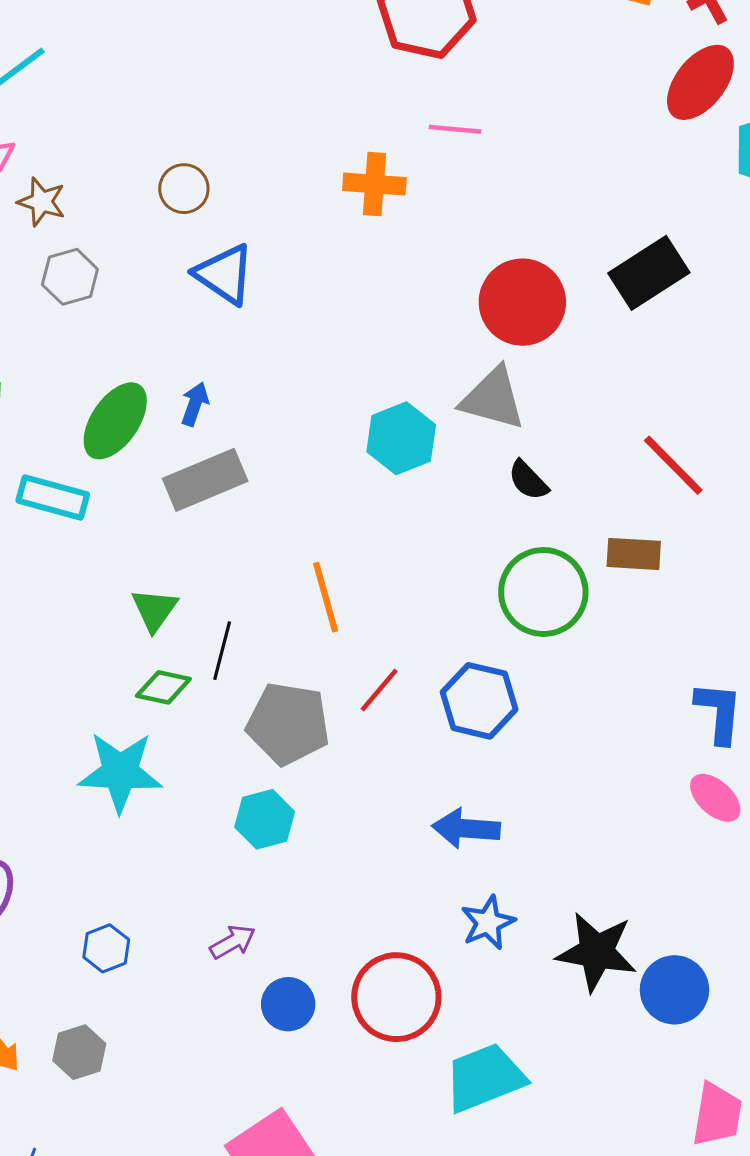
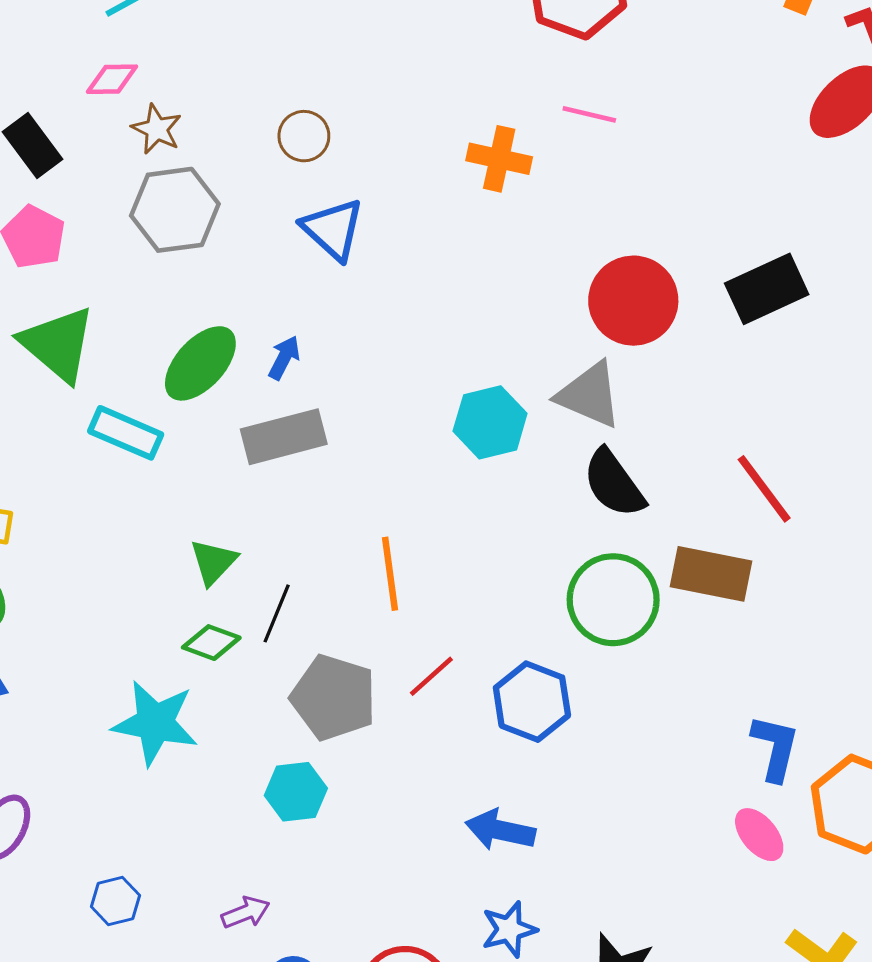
gray hexagon: (70, 277) -> (175, 210), size x1.5
black semicircle: (528, 480) -> (614, 483), size x1.6
brown rectangle: (634, 554) -> (711, 574), size x1.4

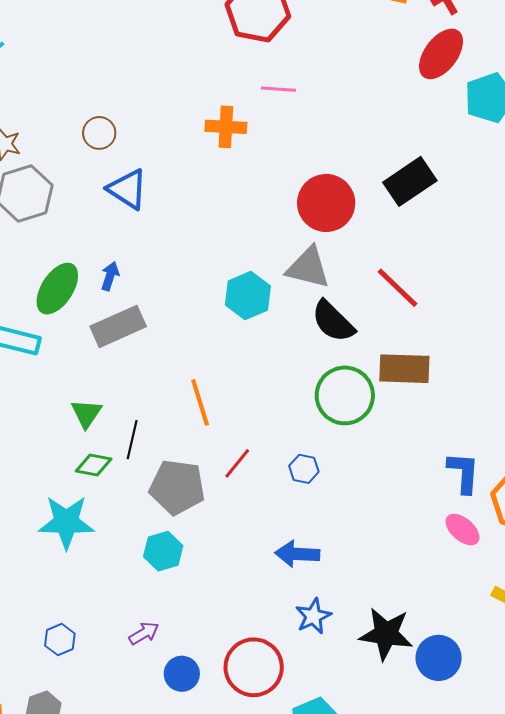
red line: (764, 489) -> (397, 288), moved
blue hexagon: (532, 702) -> (304, 469), size x0.6

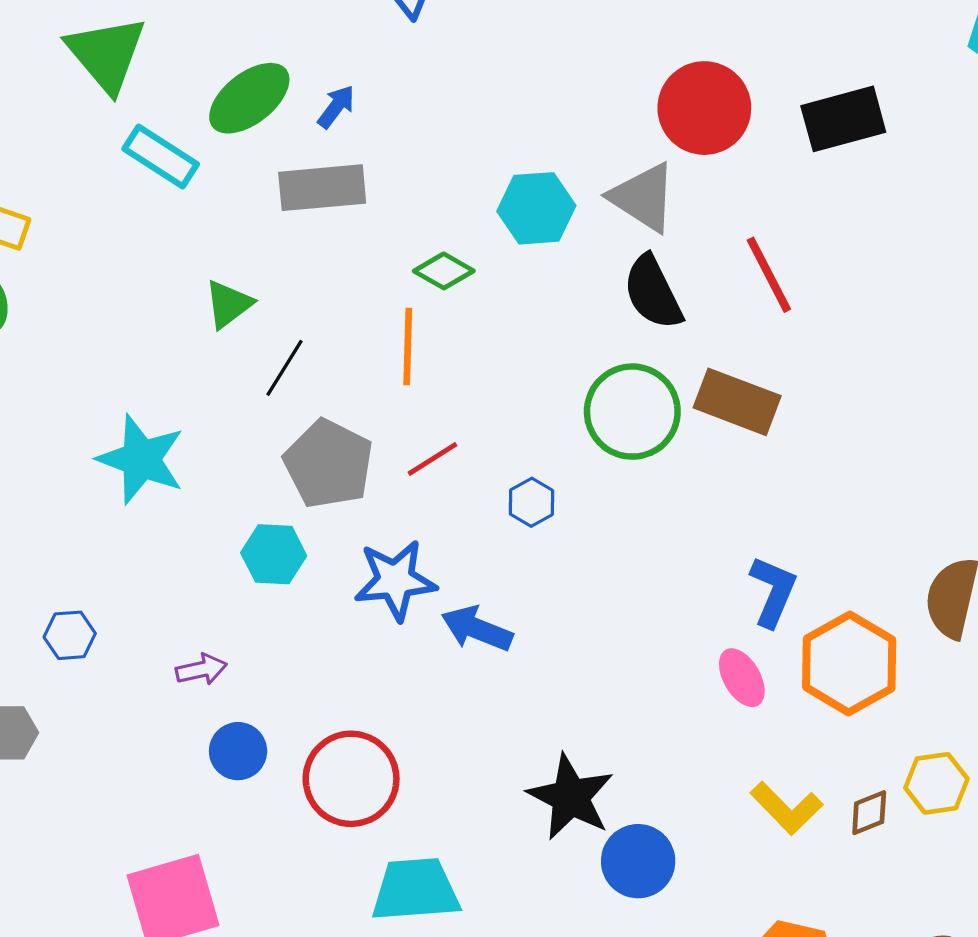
green diamond: (94, 465) -> (444, 271), moved
blue star: (313, 616) -> (395, 580), moved, size x1.4

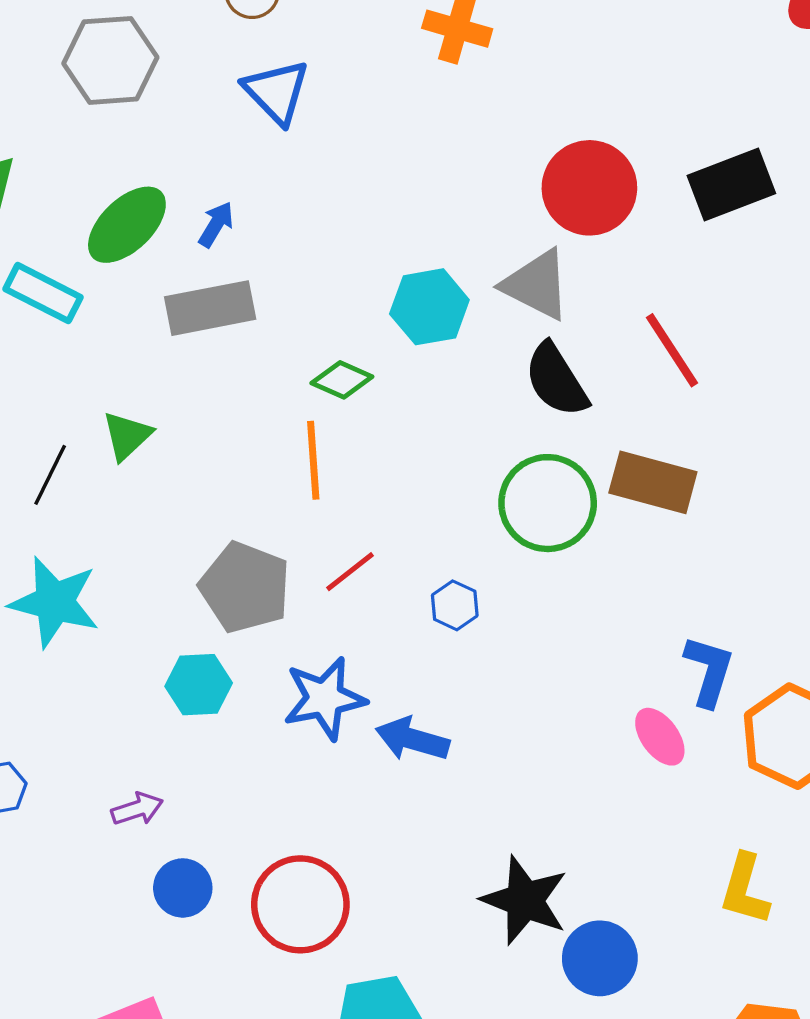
black line: (285, 368) -> (50, 475), moved
pink ellipse: (742, 678) -> (660, 737), moved
yellow L-shape: (786, 808) -> (745, 889), turned 66

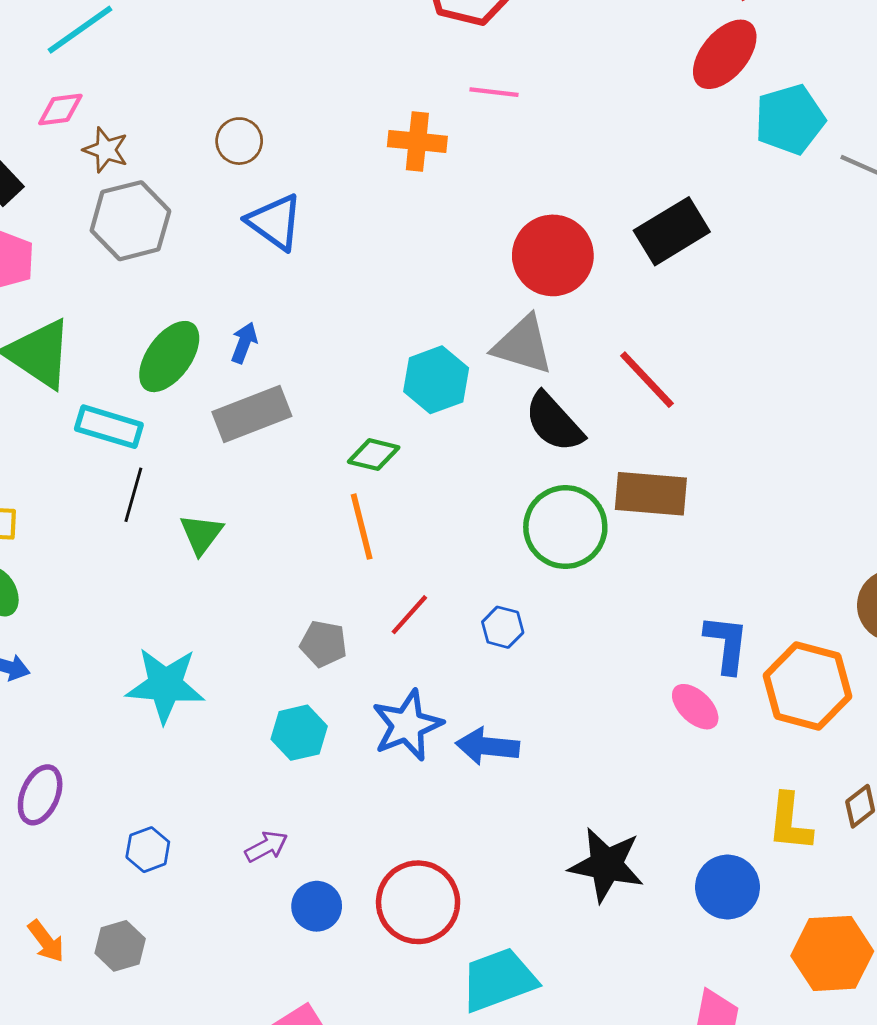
black line: (50, 475) -> (133, 495), moved
gray pentagon: (245, 587) -> (323, 644), size x0.6
blue circle: (600, 958) -> (728, 887), moved

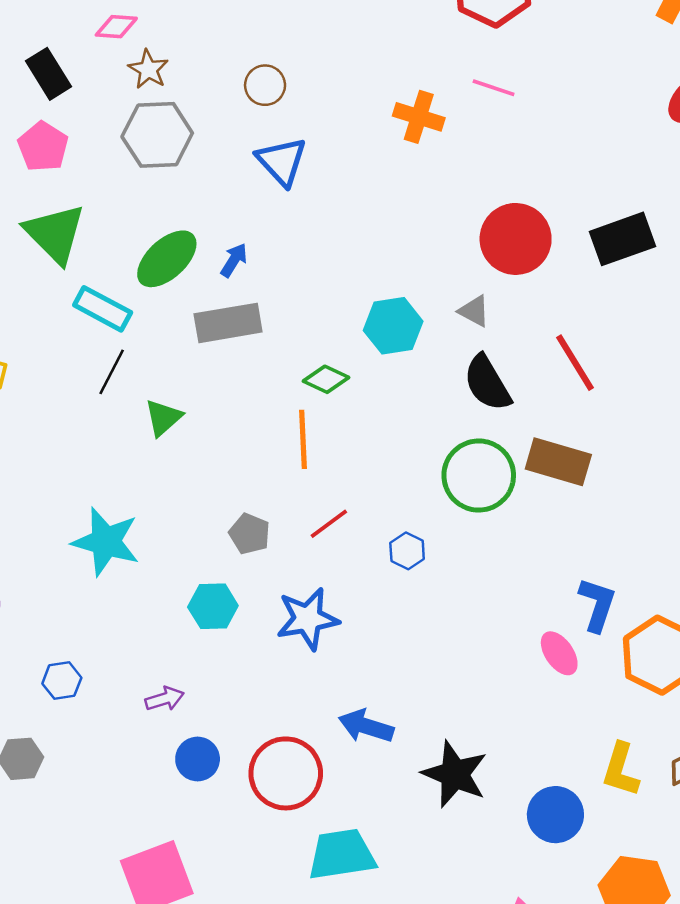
gray triangle: (523, 345) -> (474, 311), size x0.6
blue arrow: (487, 746) -> (366, 726), moved

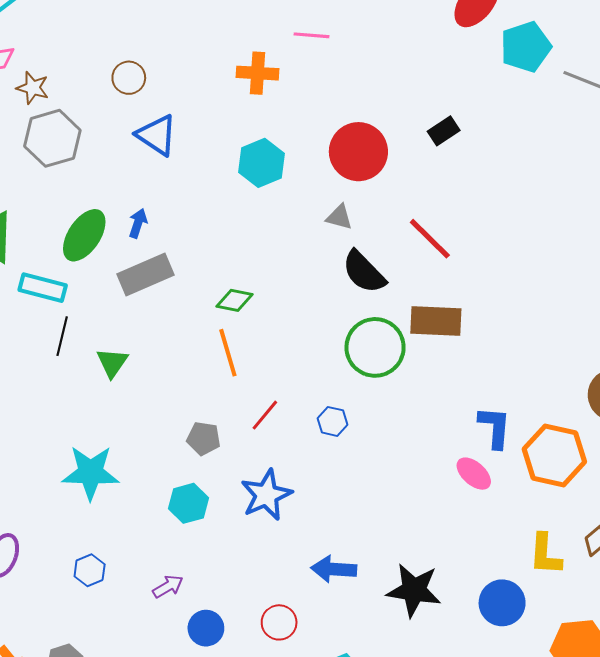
black rectangle: (623, 239) -> (444, 131), size x0.6
cyan hexagon: (393, 326) -> (262, 163), moved
blue hexagon: (62, 681) -> (90, 570), moved
red circle: (286, 773) -> (279, 622), size x0.6

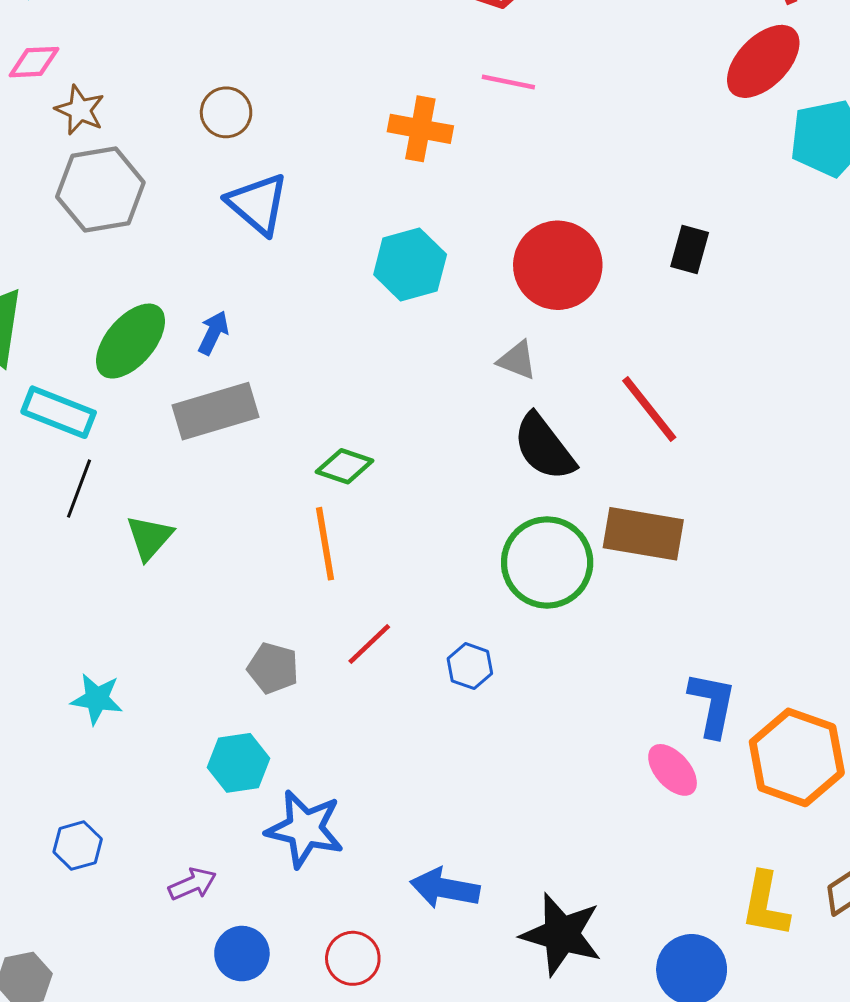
black rectangle: (444, 131) -> (690, 249), turned -48
cyan star: (91, 473) -> (97, 699), size x0.6
blue star: (266, 495) -> (305, 829), moved, turned 30

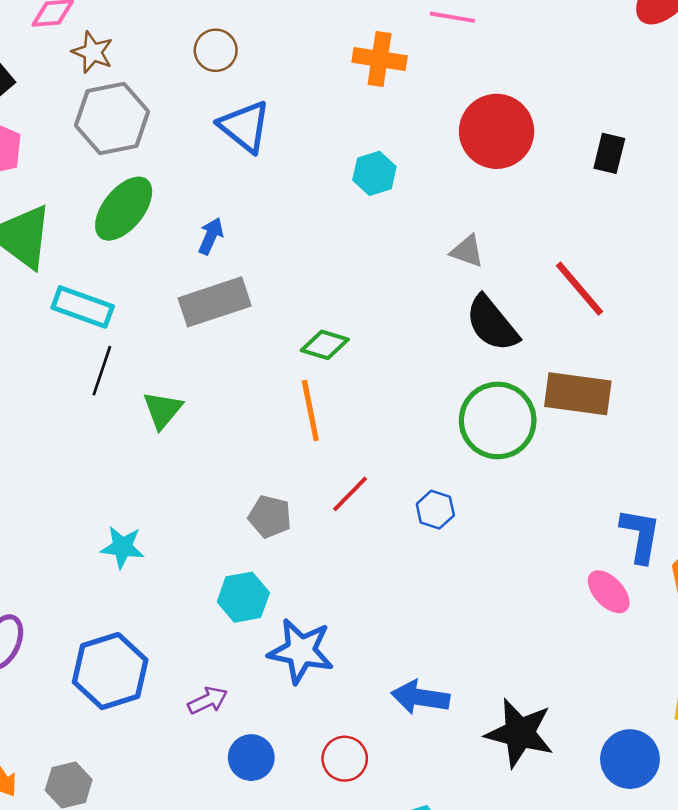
cyan hexagon: (410, 264) -> (374, 173), size x0.7
red circle: (558, 265) -> (497, 131), moved
green ellipse: (131, 341) -> (124, 209), moved
blue hexagon: (78, 846) -> (110, 671), size x1.8

